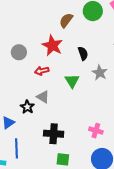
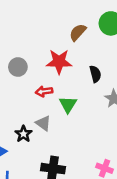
red star: (52, 45) -> (59, 62), turned -30
green triangle: (72, 81) -> (68, 104), moved

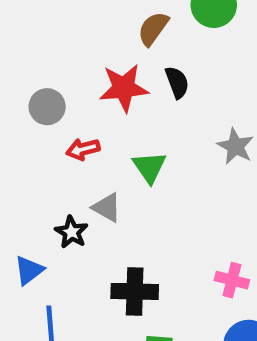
black semicircle: (95, 74) -> (177, 82), moved
red arrow: (44, 91) -> (83, 149), moved

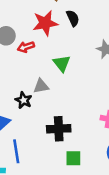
red arrow: (83, 149) -> (26, 47), moved
gray triangle: (107, 208) -> (41, 86), turned -35

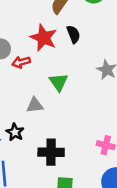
red star: (45, 23) -> (44, 38), turned 30
black star: (24, 100) -> (15, 132), moved

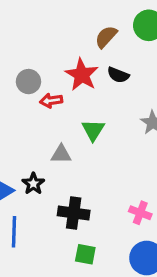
black semicircle: (73, 34) -> (118, 75), turned 126

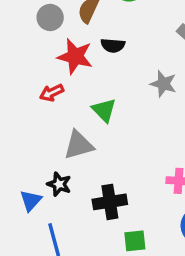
gray circle: (28, 82) -> (50, 17), moved
gray triangle: (61, 154) -> (79, 145), size x1.4

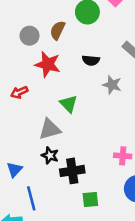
black semicircle: (113, 45) -> (91, 60), moved
red arrow: (52, 93) -> (19, 92), moved
black star: (59, 184) -> (50, 155), moved

